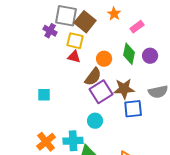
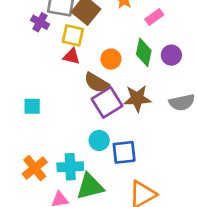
brown semicircle: (93, 77) -> (96, 83), turned 84
blue square: (133, 109) -> (124, 152), moved

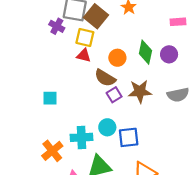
pink rectangle: (154, 17) -> (178, 22), moved, turned 32
purple square: (107, 102) -> (114, 95), size x0.6
cyan cross: (70, 167) -> (81, 137), moved

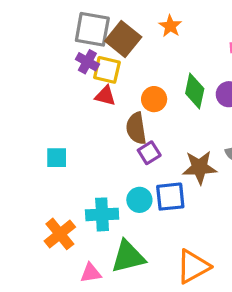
purple cross: (57, 26) -> (87, 62), moved
brown semicircle: (105, 78) -> (136, 128), turned 50
brown star: (140, 91) -> (200, 167), moved
blue square: (129, 137) -> (170, 197), moved

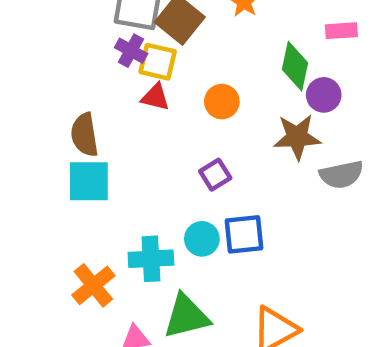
green diamond: (195, 91) -> (295, 66), moved
brown semicircle: (136, 128) -> (85, 135), moved
cyan square: (57, 158) -> (89, 181), size x1.5
brown star: (200, 167) -> (297, 137), moved

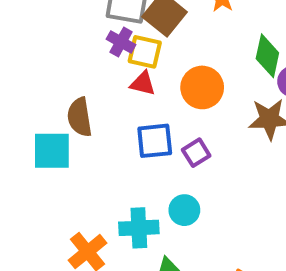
orange circle: (222, 102) -> (202, 87), size x1.4
cyan square: (89, 181) -> (52, 151), moved
blue square: (244, 234) -> (155, 141), moved

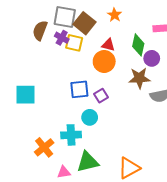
red triangle: (143, 84) -> (108, 45), moved
brown semicircle: (80, 117) -> (40, 30), moved, turned 30
cyan circle: (184, 210) -> (90, 117), moved

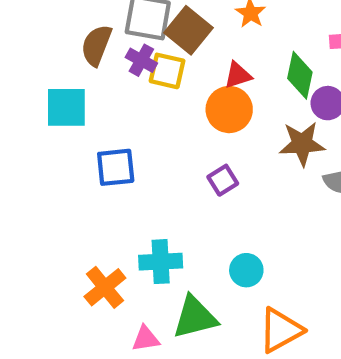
red triangle: (108, 45) -> (238, 75), turned -32
blue square: (79, 89) -> (116, 167), moved
cyan square: (25, 95) -> (66, 107), moved
cyan circle: (90, 117) -> (246, 270), moved

